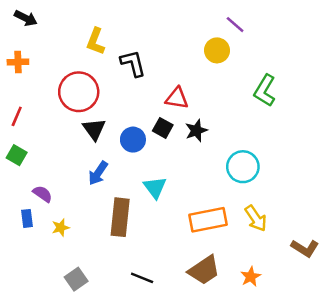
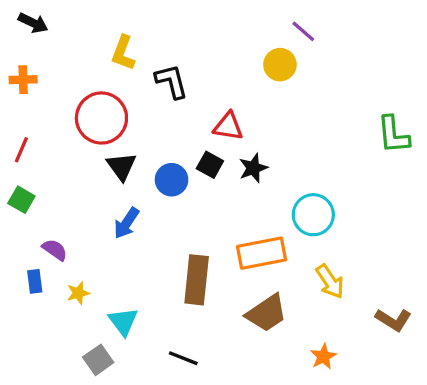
green L-shape: (265, 90) -> (393, 135), moved, turned -36
cyan triangle: (155, 187) -> (123, 321), moved
brown rectangle: (120, 217) -> (197, 280), moved
orange rectangle: (208, 220) -> (262, 253), moved
brown trapezoid: (204, 270) -> (267, 313), moved

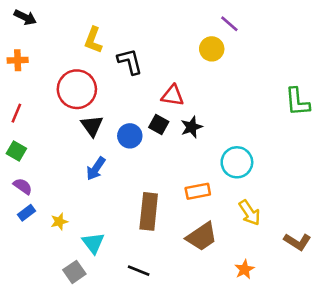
purple semicircle: (55, 250) -> (23, 186), moved
orange rectangle: (262, 253) -> (198, 191), size x0.7
blue rectangle: (35, 281) -> (26, 213), turned 60

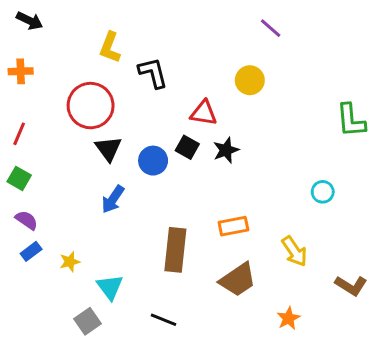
yellow circle: (212, 49) -> (250, 80), moved
cyan circle: (237, 162) -> (323, 192), moved, size x0.6

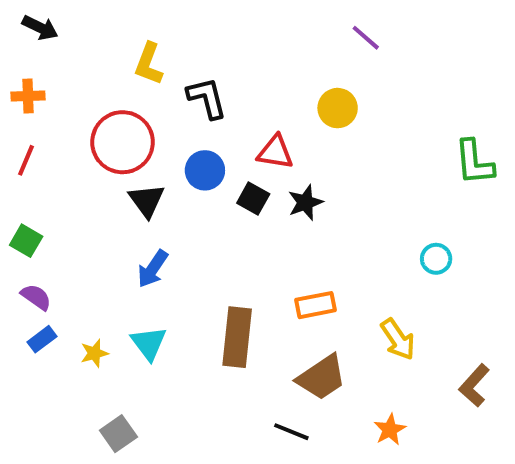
red line: (19, 134) -> (26, 160), moved
blue circle: (153, 161) -> (205, 170), moved
brown L-shape: (351, 286) -> (474, 385), turned 100
cyan triangle: (110, 287) -> (149, 343), moved
black line: (163, 320) -> (291, 432), moved

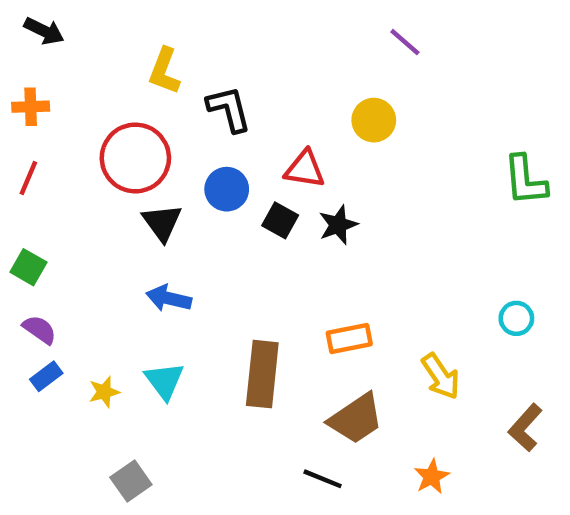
cyan circle: (436, 259) -> (516, 318), moved
blue arrow: (153, 269) -> (169, 298), turned 69

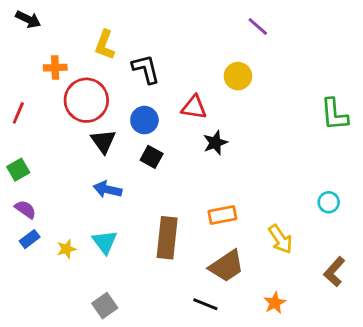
orange cross: (31, 107) -> (55, 68), moved
black square: (280, 220) -> (152, 157), moved
green square: (28, 267) -> (18, 170), turned 30
gray square: (131, 481) -> (105, 306), moved

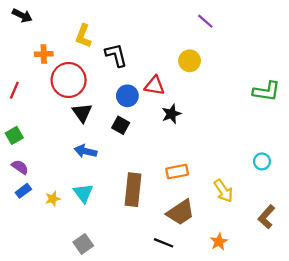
green L-shape: (334, 114) -> (266, 91), turned -76
blue circle: (144, 120) -> (127, 96), moved

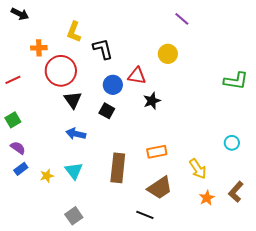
red line: (14, 90) -> (13, 80), turned 42
orange star: (219, 242) -> (207, 198), moved

